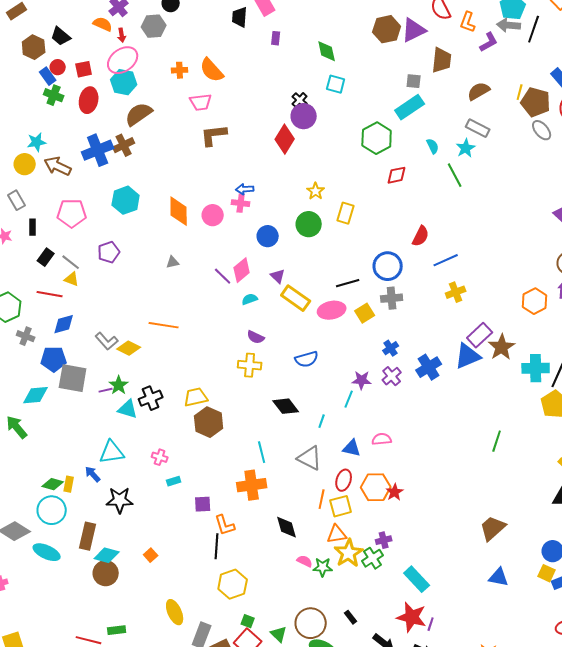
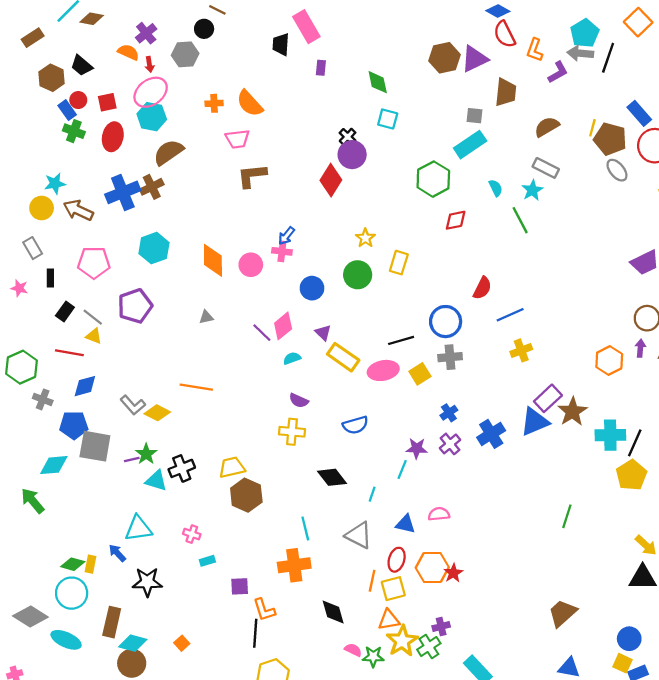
blue arrow: (245, 189) -> (286, 236), turned -48
purple pentagon: (109, 252) -> (135, 306), size x1.4

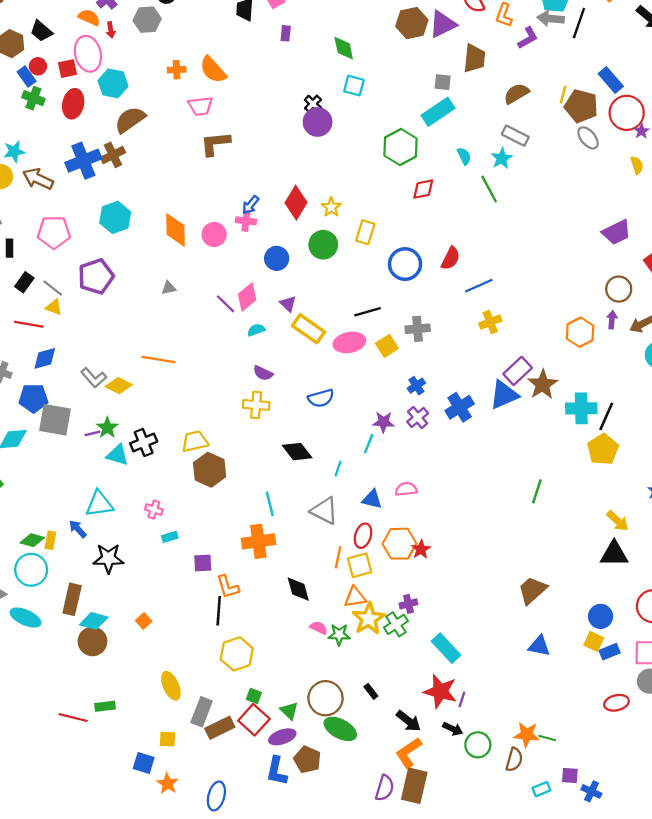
pink ellipse: (151, 92) -> (88, 54), moved, turned -68
red diamond: (331, 180) -> (296, 203), moved
blue circle: (446, 322) -> (405, 264), moved

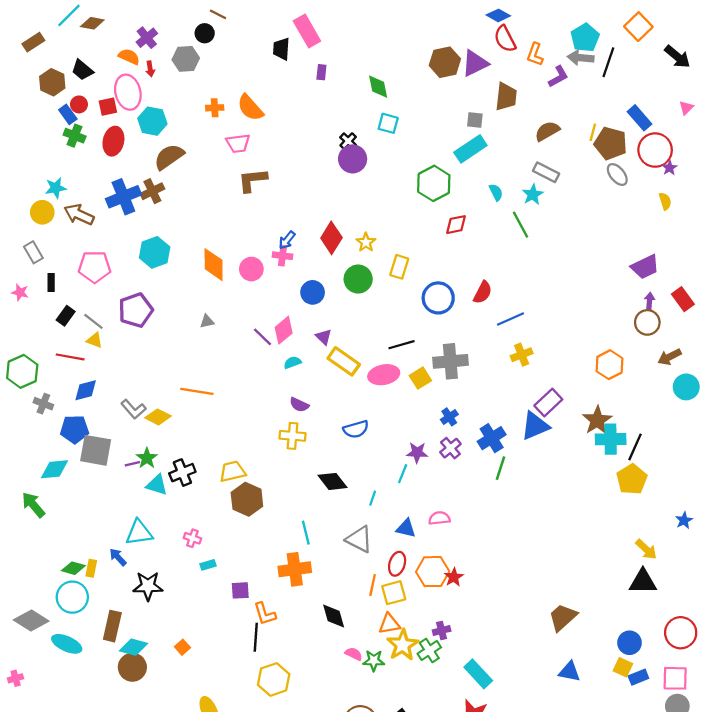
purple arrow: (612, 320) -> (650, 301), moved
gray cross: (418, 329) -> (450, 361), size x1.4
brown star: (543, 385) -> (597, 420), moved
green line: (537, 491) -> (500, 468), moved

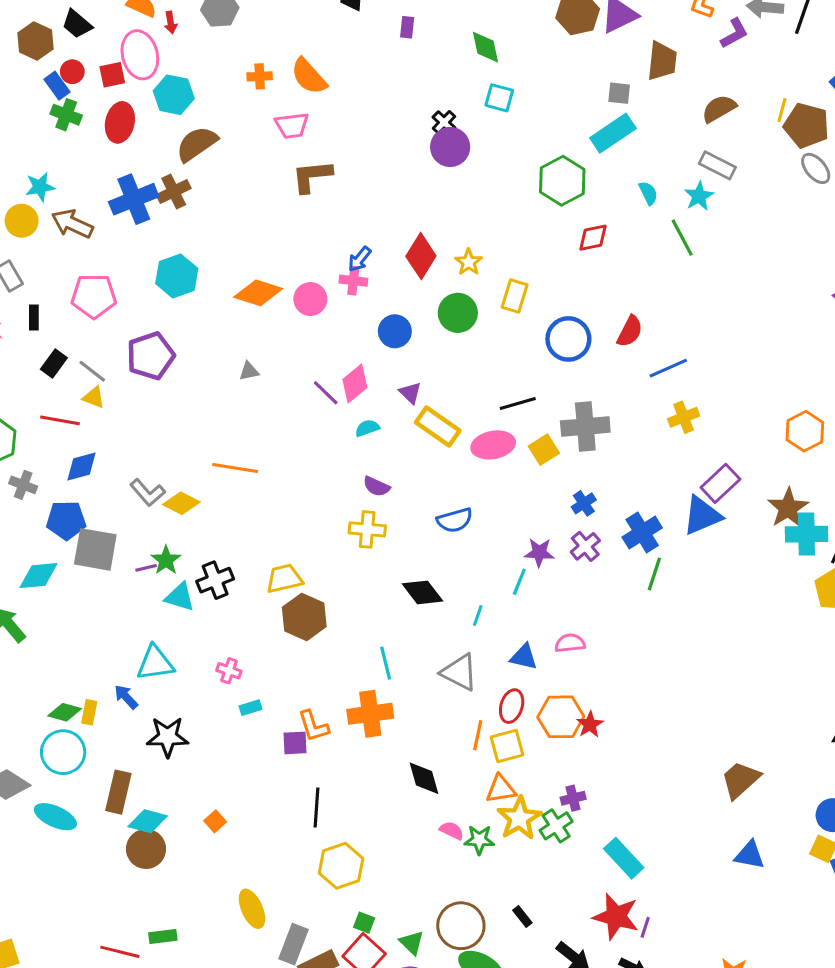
orange diamond: (214, 265) -> (258, 293), turned -72
orange L-shape: (265, 614) -> (313, 726), moved

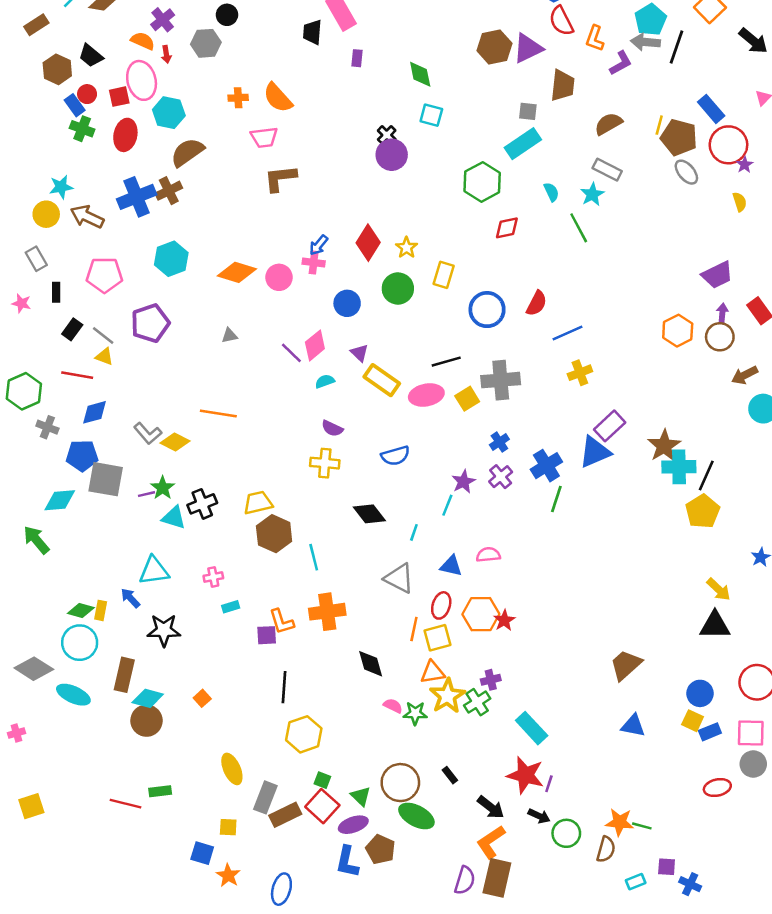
orange hexagon: (805, 431) -> (678, 331), moved
purple star: (539, 552) -> (463, 482), turned -30
cyan line: (386, 663) -> (314, 557), moved
pink cross: (229, 671) -> (213, 577), turned -30

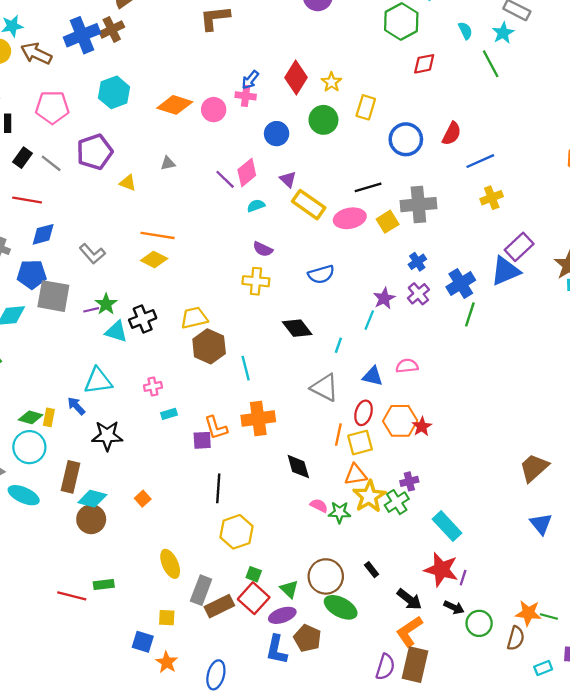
yellow triangle: (104, 357) -> (128, 183), moved
yellow diamond: (175, 442) -> (154, 259), moved
blue triangle: (633, 726) -> (541, 524), turned 40

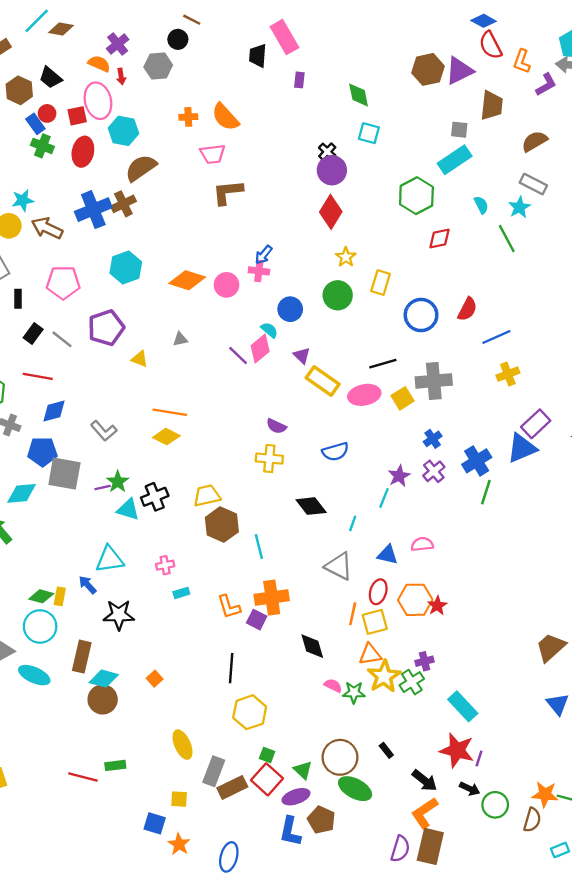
red diamond: (296, 78) -> (331, 212), moved
cyan semicircle: (256, 206) -> (269, 330), moved, turned 60
purple square: (202, 440) -> (257, 620), moved, turned 30

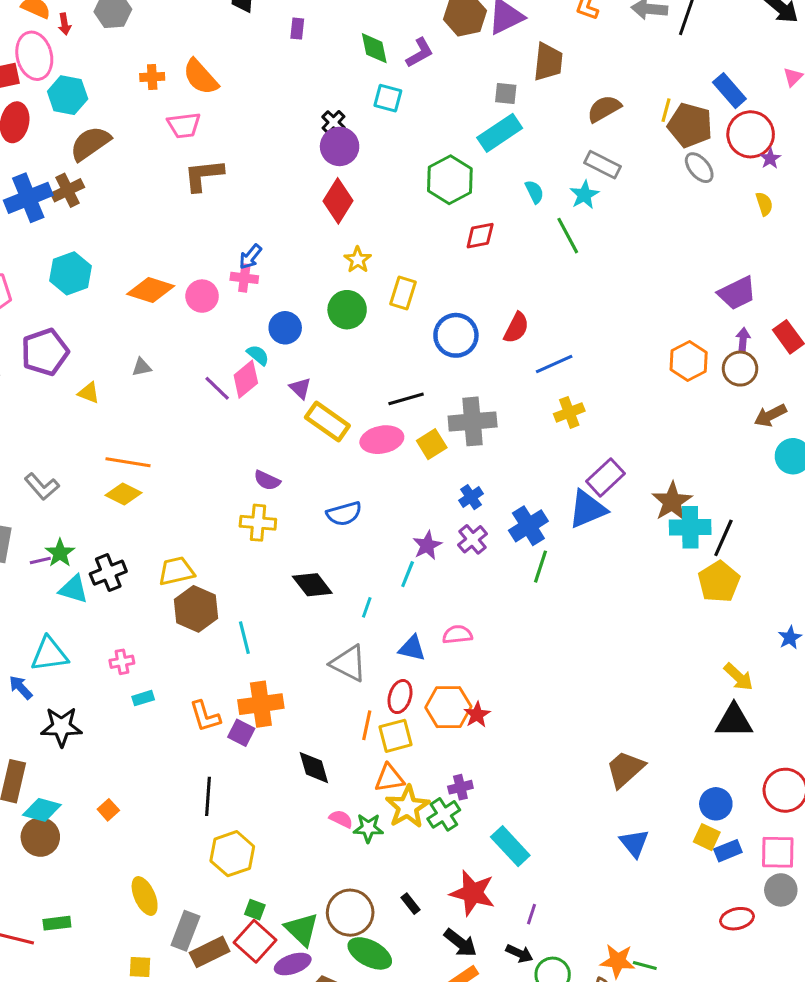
purple L-shape: (546, 85) -> (420, 53), moved
red star: (457, 750) -> (473, 893), moved
green triangle: (303, 770) -> (302, 929), size x1.4

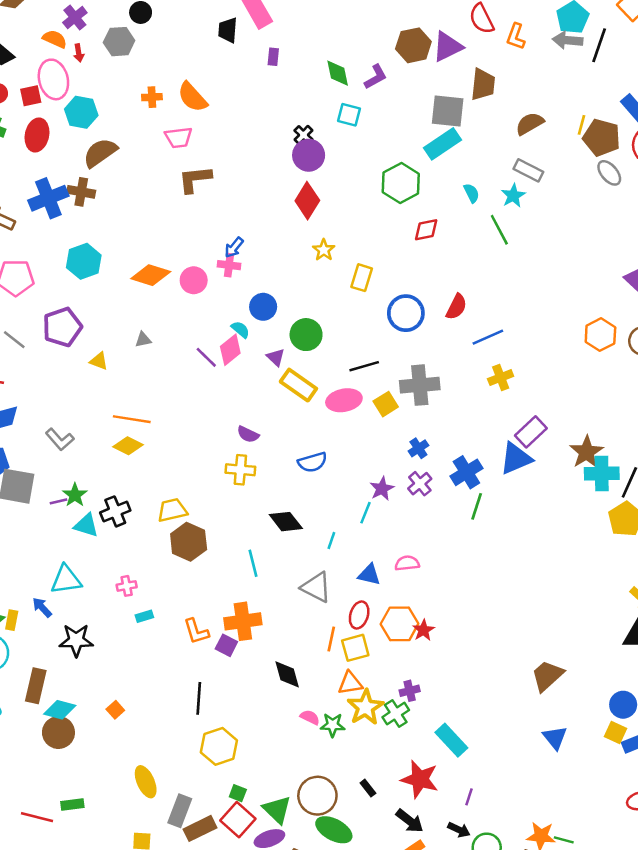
gray square: (506, 94) -> (448, 111), size x1.8
brown cross: (68, 190) -> (81, 192), turned 36
green circle: (347, 310) -> (306, 335), moved
cyan line: (244, 638) -> (253, 563), moved

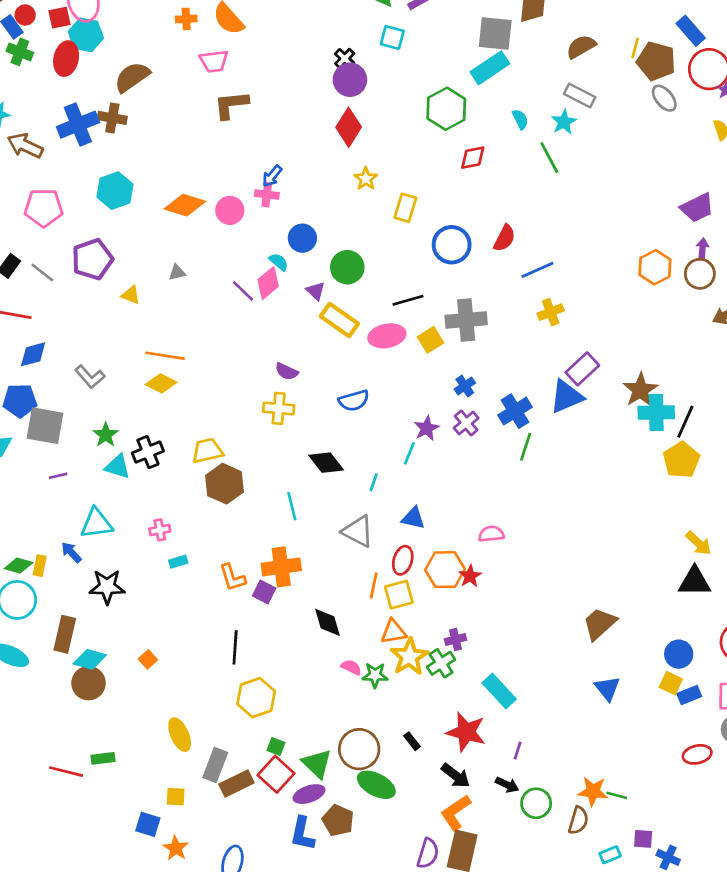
cyan hexagon: (81, 112) -> (86, 35), moved
purple line: (58, 501) -> (58, 476), moved
pink semicircle: (407, 563) -> (491, 534), moved

